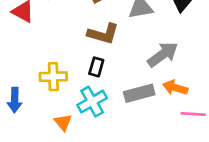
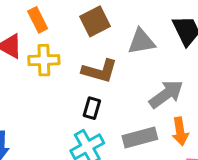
yellow cross: (53, 77) -> (44, 60), moved
orange arrow: (175, 88) -> (180, 131), turned -115

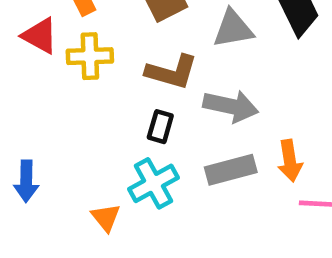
gray arrow: (166, 94) -> (231, 106), moved, turned 48

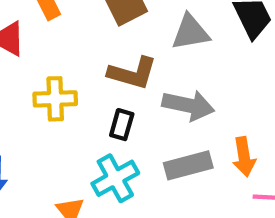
yellow cross: (90, 56) -> (55, 99), moved

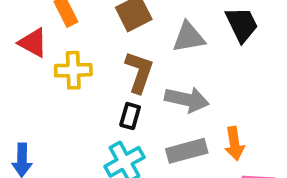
brown L-shape: (132, 73) -> (139, 72), turned -87
yellow cross: (55, 99) -> (73, 70), moved

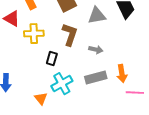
gray arrow: (187, 100) -> (96, 50), size x0.6
black rectangle: (130, 116) -> (52, 59), moved

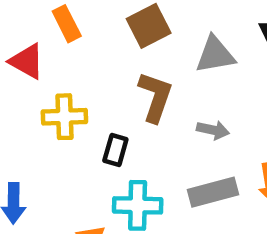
yellow cross: (34, 34) -> (64, 117), moved
cyan cross: (62, 84) -> (138, 205), turned 30

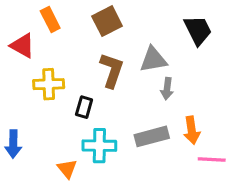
gray triangle: (215, 55) -> (153, 60), moved
gray arrow: (213, 130) -> (167, 89), moved, turned 85

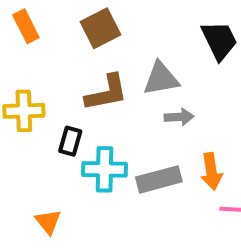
brown L-shape: (112, 70) -> (107, 93), turned 60
gray arrow: (167, 89) -> (179, 117), turned -100
cyan cross: (99, 146) -> (105, 169), moved

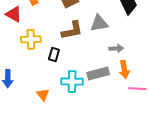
gray arrow: (179, 117) -> (116, 48), moved
cyan cross: (105, 169) -> (72, 82), moved

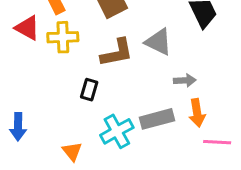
gray triangle: (99, 23) -> (158, 42), turned 36
yellow cross: (31, 39) -> (63, 37), moved
cyan cross: (72, 82) -> (117, 131), turned -30

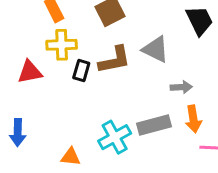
red triangle: (27, 28) -> (30, 72), moved, turned -40
black rectangle: (89, 90) -> (81, 70), moved
orange triangle: (72, 151) -> (71, 157), turned -45

